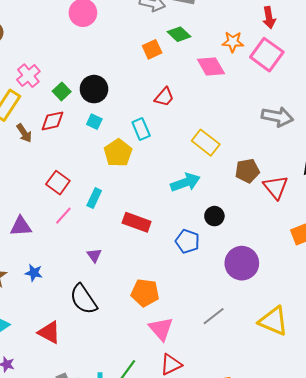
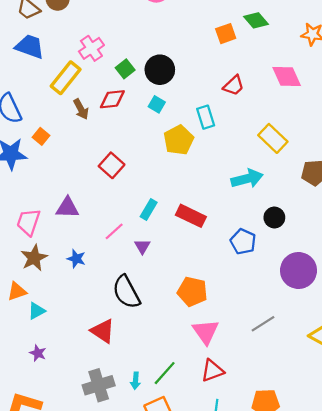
pink diamond: (211, 67) -> (287, 77), moved
cyan rectangle: (94, 198) -> (149, 210), moved
pink line: (63, 216) -> (114, 231), moved
red triangle: (49, 332) -> (103, 331), moved

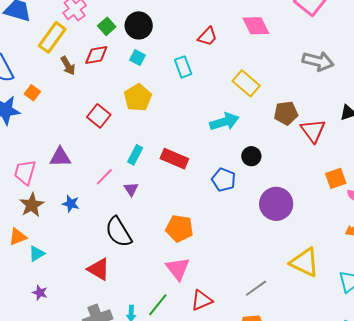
yellow pentagon: (179, 140) -> (138, 98), moved
gray line: (263, 324) -> (256, 288), moved
pink triangle: (206, 332) -> (178, 269), moved

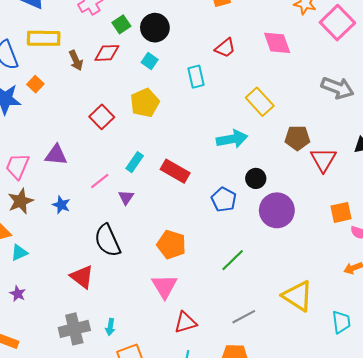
yellow rectangle: (52, 37) -> (44, 38), moved, turned 48
purple circle: (276, 204) -> (277, 210), moved
green line: (158, 305) -> (233, 260), moved

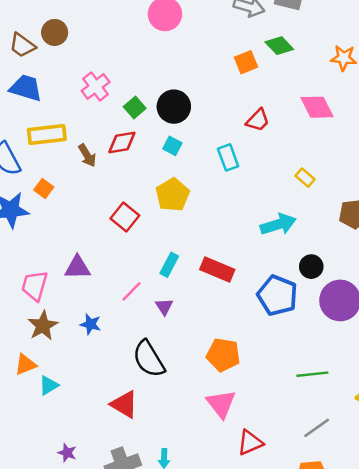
yellow rectangle: (260, 102) -> (305, 178), size x0.6
blue pentagon: (224, 200) -> (277, 295), size x1.4
green line: (233, 260) -> (312, 374), moved, turned 45
purple star: (18, 294) -> (67, 453), moved

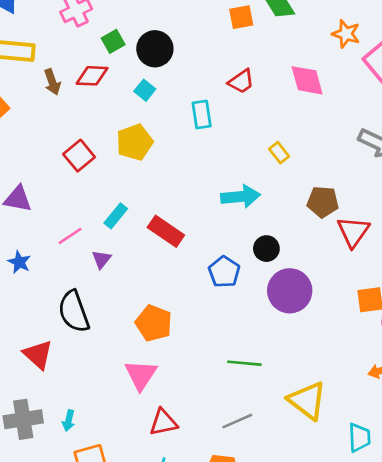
blue pentagon: (277, 295) -> (224, 272), size x0.7

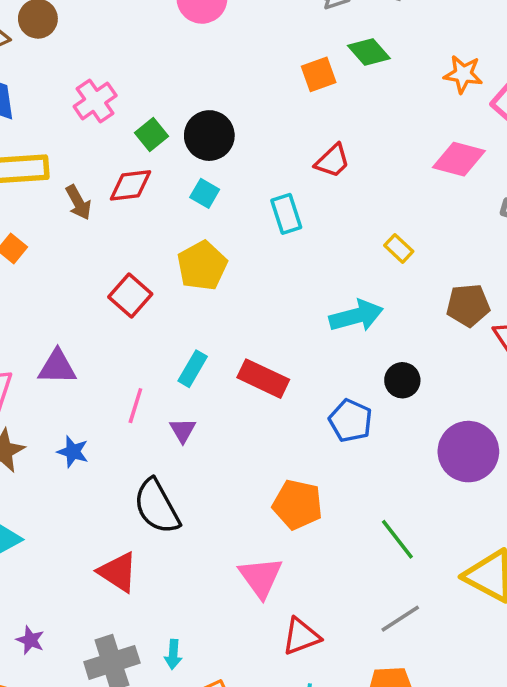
pink diamond: (307, 80) -> (459, 159), moved, turned -51
pink line: (70, 236) -> (135, 406), turned -30
purple circle: (290, 291) -> (468, 452), moved
orange pentagon: (154, 323) -> (298, 505), moved
green line: (244, 363) -> (397, 539), turned 56

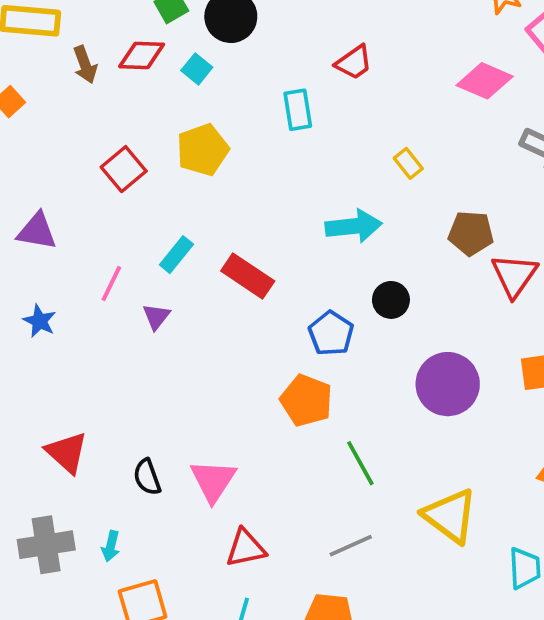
cyan square: (205, 193) -> (197, 69), moved
orange pentagon: (298, 505) -> (306, 400), moved
black semicircle: (157, 506) -> (147, 477), moved, size x0.6

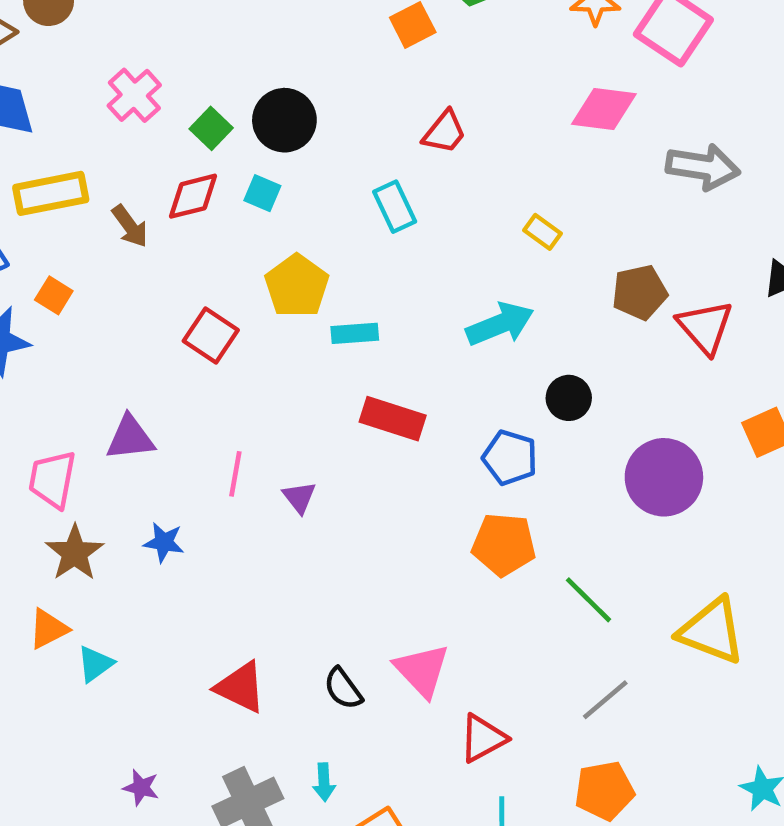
cyan rectangle: (176, 255) -> (355, 333), moved, turned 63

